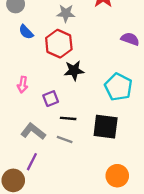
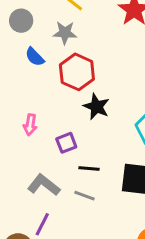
gray star: (66, 13) -> (65, 33), moved
black star: (74, 71) -> (97, 107), turned 30

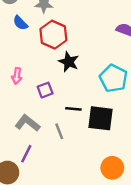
black line: (89, 168) -> (73, 109), moved
gray line: (84, 196) -> (59, 131), turned 49

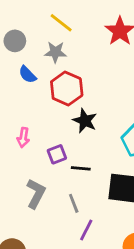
black line: (73, 109) -> (81, 168), moved
gray L-shape: (27, 123) -> (36, 194), turned 80
purple line: (26, 154) -> (86, 230), moved

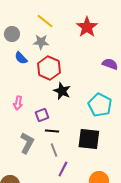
black line: (81, 168) -> (52, 131), moved

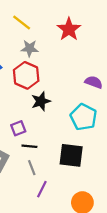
gray star: (41, 42) -> (29, 48), moved
purple semicircle: (110, 64) -> (94, 82), moved
black star: (62, 91) -> (41, 101), turned 30

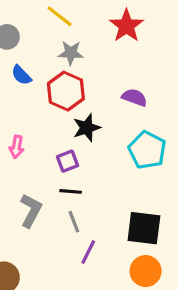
purple semicircle: (94, 82) -> (134, 97), moved
purple square: (18, 128) -> (68, 161), moved
black square: (71, 155) -> (144, 228), moved

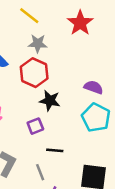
purple semicircle: (134, 97) -> (94, 87), moved
black star: (87, 128) -> (50, 101), turned 30
black line: (71, 191) -> (55, 150), moved

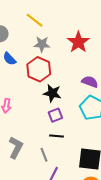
red star: (80, 23) -> (78, 42), moved
purple square: (35, 126) -> (55, 115), moved

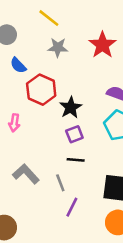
red hexagon: (39, 69) -> (41, 90), moved
black star: (52, 93) -> (71, 107), turned 30
gray L-shape: (16, 147) -> (26, 174), turned -70

